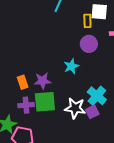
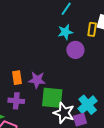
purple circle: (89, 44) -> (75, 50), moved
cyan star: (71, 66) -> (65, 32), moved
green square: (45, 102) -> (52, 98), moved

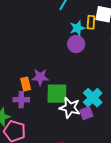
cyan star: (65, 32) -> (77, 28), moved
orange rectangle: (17, 78) -> (26, 84), moved

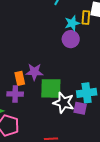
cyan cross: (93, 98) -> (87, 93), turned 36
purple square: (86, 113) -> (80, 108), turned 32

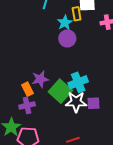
green square: (51, 88) -> (60, 91), turned -35
cyan cross: (87, 93) -> (78, 82), moved

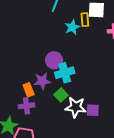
purple circle: (67, 38) -> (54, 60), moved
cyan cross: (78, 82) -> (65, 73), moved
green square: (60, 91) -> (61, 95), size x0.6

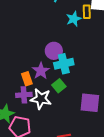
purple star: (42, 81) -> (41, 71), turned -30
white star: (76, 107) -> (41, 99), moved
purple square: (93, 110) -> (90, 103), size x1.5

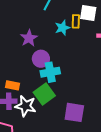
purple star: (41, 71) -> (29, 38), moved
orange rectangle: (27, 79) -> (13, 85), turned -64
green square: (59, 86) -> (44, 94), size x1.5

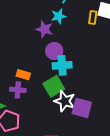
cyan star: (62, 28) -> (59, 16), moved
purple star: (29, 38) -> (44, 29), turned -30
white star: (26, 106) -> (65, 101), moved

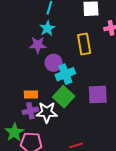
yellow rectangle: (93, 17) -> (84, 44), moved, size x1.5
white star: (65, 101) -> (47, 112), moved
purple square: (82, 108) -> (98, 95), moved

